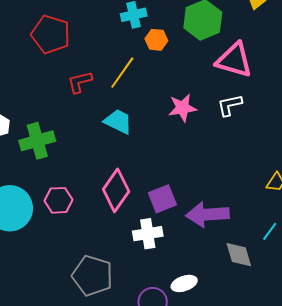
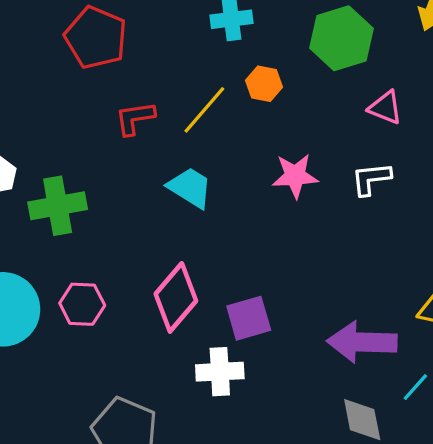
orange hexagon: (156, 40) -> (264, 84), moved
pink triangle: (234, 60) -> (385, 108), size x0.6
purple arrow: (207, 214) -> (362, 342), moved

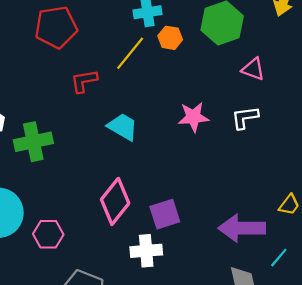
red pentagon: (96, 38) -> (56, 27), turned -30
orange hexagon: (264, 84) -> (170, 38), moved
yellow line: (204, 110) -> (130, 53), moved
pink hexagon: (82, 304) -> (48, 234), moved

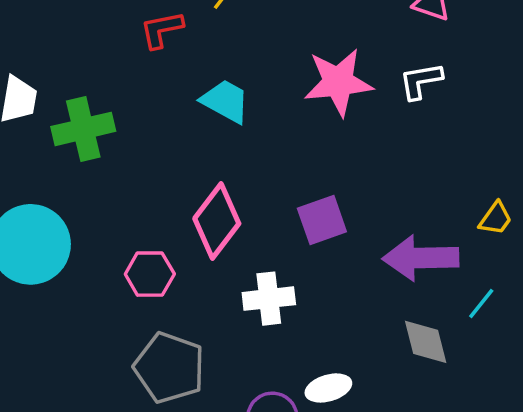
pink star: (193, 117) -> (338, 82), size x1.4
purple square: (165, 214) -> (322, 220), moved
pink hexagon: (48, 234) -> (150, 274), moved

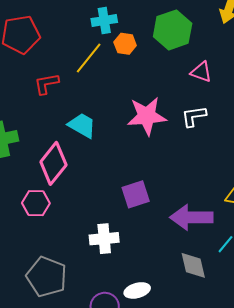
pink diamond: (217, 221) -> (53, 163), moved
pink hexagon: (150, 274) -> (36, 203), moved

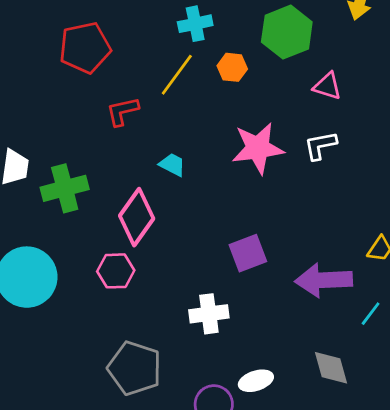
orange hexagon: (125, 44) -> (232, 67), moved
cyan trapezoid: (82, 125) -> (172, 165), size x0.7
gray diamond: (193, 265) -> (331, 368), moved

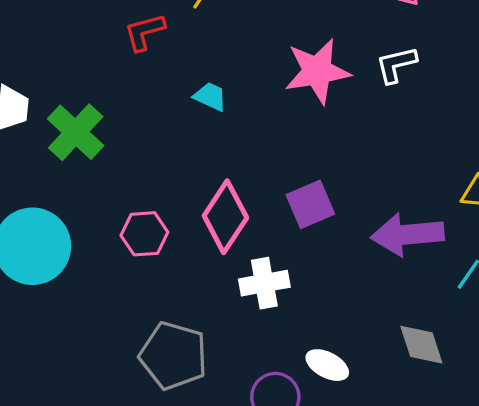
green cross: (65, 188) -> (76, 132), turned -30
pink diamond: (137, 217) -> (225, 217), moved
white ellipse: (256, 381) -> (327, 365), turned 48

